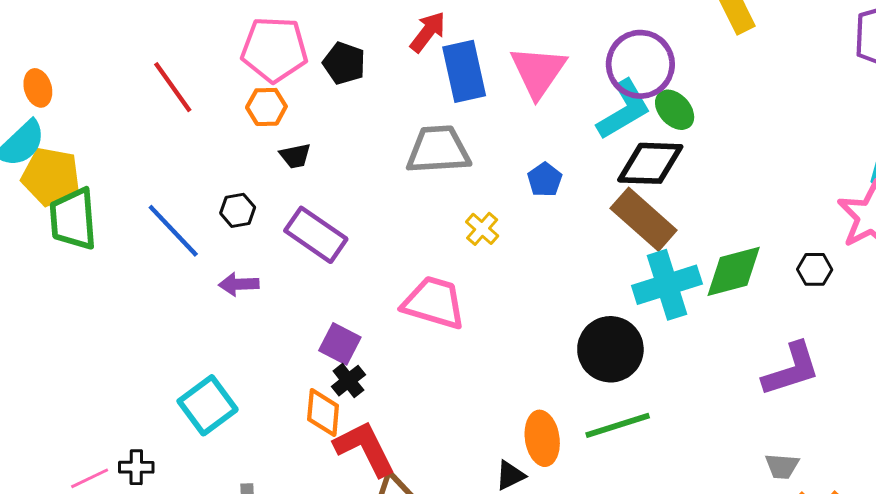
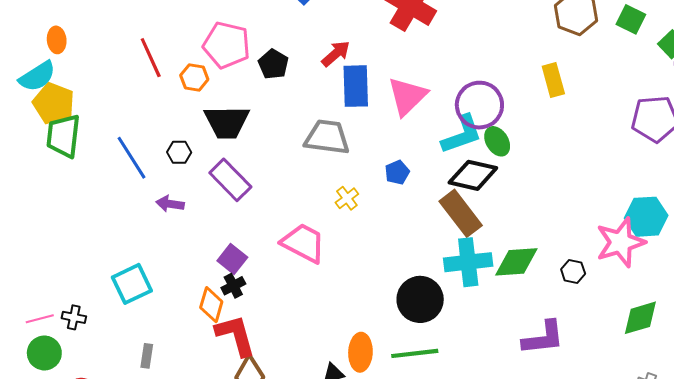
orange hexagon: (266, 107) -> (194, 77), moved
black trapezoid: (295, 156) -> (227, 122), size x2.0

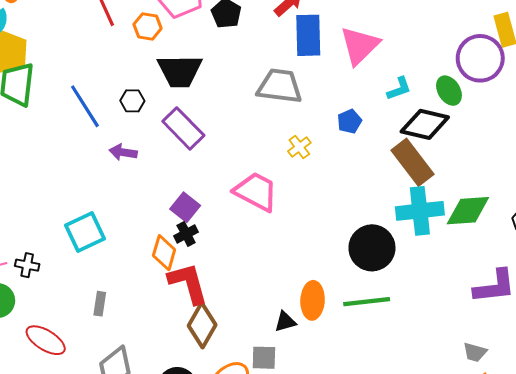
purple circle: (479, 105) -> (480, 58), moved
cyan L-shape: (462, 134) -> (399, 89), moved, size x0.6

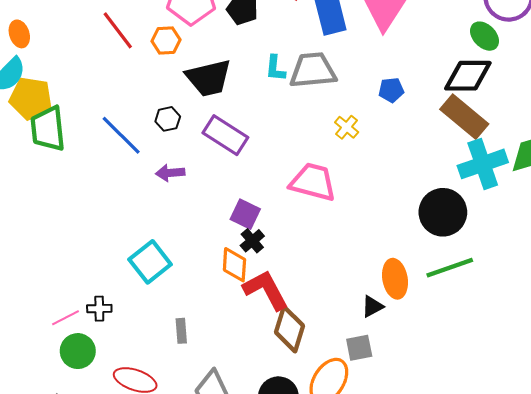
cyan L-shape: (399, 89) -> (275, 68), moved, turned 128
blue pentagon: (349, 121) -> (391, 90), turned 30

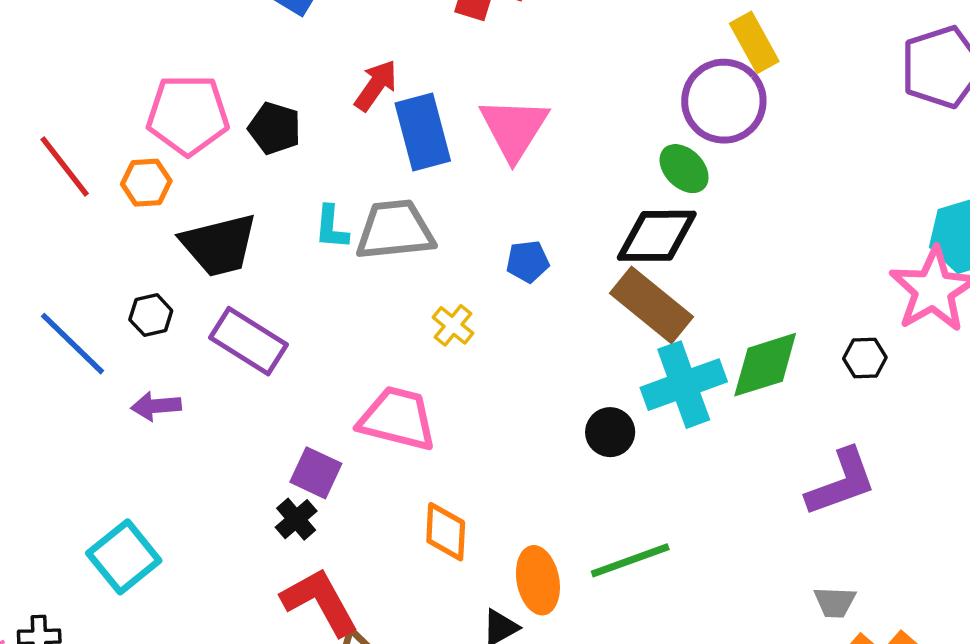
black circle: (443, 212) -> (610, 432), moved, size x0.6
purple square: (245, 214) -> (316, 473), moved
orange diamond: (234, 265) -> (446, 532), moved

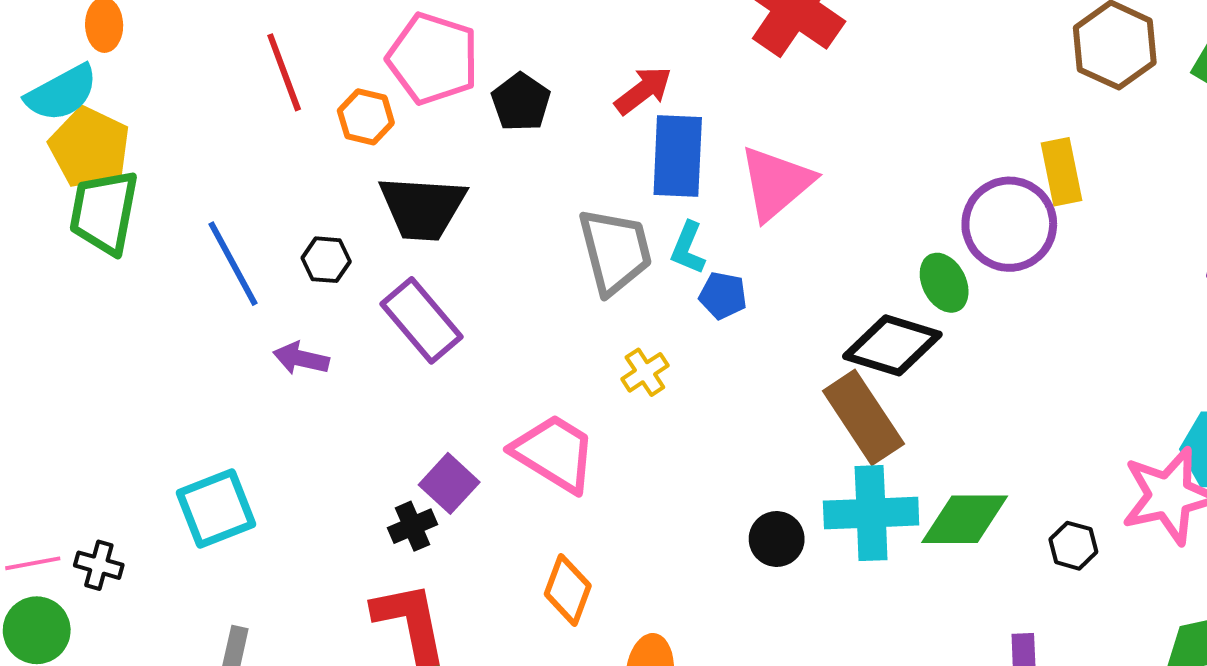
cyan L-shape: (331, 227) -> (688, 248), moved
gray trapezoid: (395, 230) -> (615, 251), turned 64
blue pentagon: (528, 261) -> (723, 296), moved

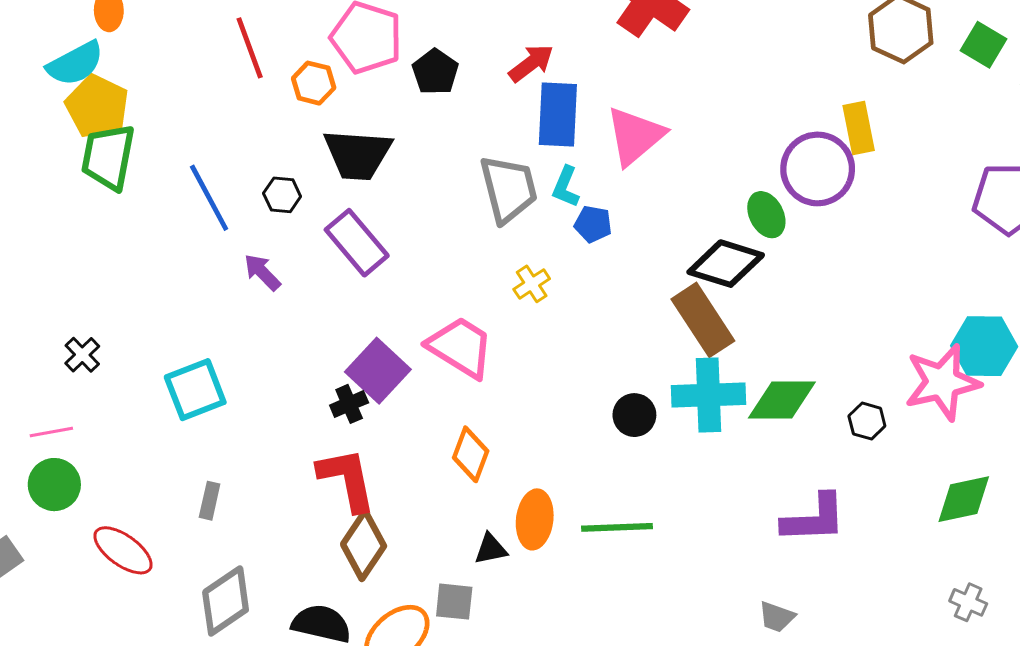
purple arrow: (301, 358) -> (262, 272), turned 33
purple square: (449, 483) -> (378, 371), size x1.4
black cross: (99, 565) -> (82, 355), moved, turned 30

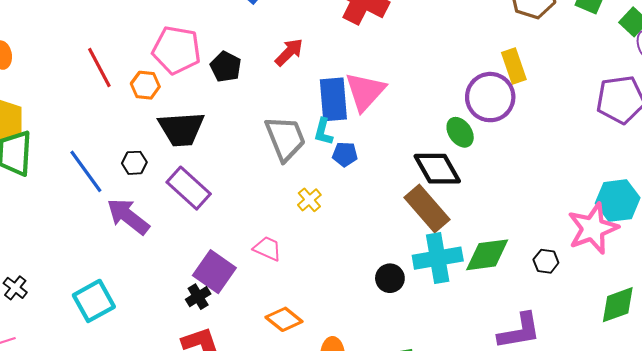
blue rectangle: (558, 115) -> (333, 99), moved
black diamond: (726, 264) -> (437, 169), turned 51
purple arrow: (262, 272) -> (128, 216), size x1.6
pink trapezoid: (460, 347) -> (267, 249), size x0.6
orange diamond: (471, 454) -> (284, 319), turned -64

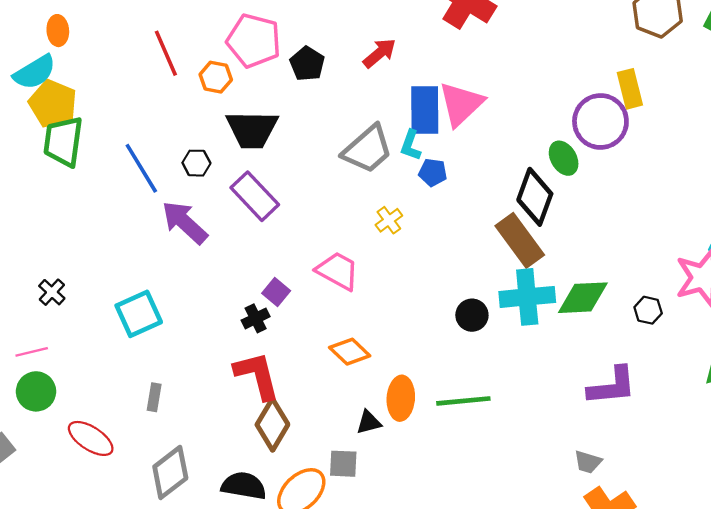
gray trapezoid: (285, 138) -> (367, 149), turned 66
black diamond: (437, 169) -> (535, 197), turned 45
pink trapezoid: (267, 249) -> (338, 271), size x1.4
purple square: (214, 272) -> (276, 292), size x0.6

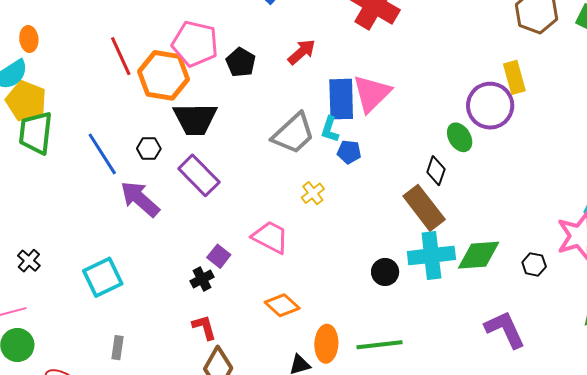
orange hexagon: (216, 77) -> (163, 75), size x1.8
black diamond: (535, 197) -> (436, 171), size x0.6
red L-shape: (257, 376) -> (204, 327), size x0.6
purple L-shape: (612, 386) -> (505, 329), turned -108

